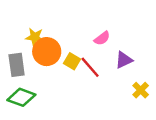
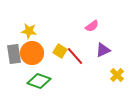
pink semicircle: (102, 38) -> (92, 26), moved
orange circle: (47, 52) -> (32, 53), moved
green diamond: (21, 97) -> (39, 81), moved

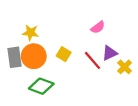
red line: (75, 56) -> (93, 60), moved
yellow cross: (117, 75) -> (125, 67), moved

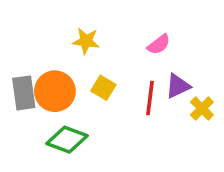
yellow star: (31, 33) -> (86, 41), moved
red line: (93, 60) -> (150, 98), turned 48

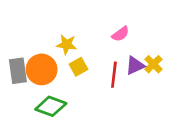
yellow star: (86, 41) -> (67, 44), moved
yellow square: (103, 88) -> (78, 67), turned 30
yellow cross: (202, 108) -> (153, 64), moved

